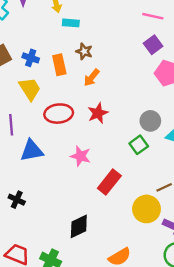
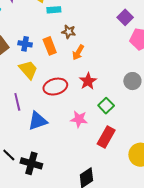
green square: (139, 145) -> (106, 106), moved
black cross: (17, 200) -> (31, 163), size x1.5

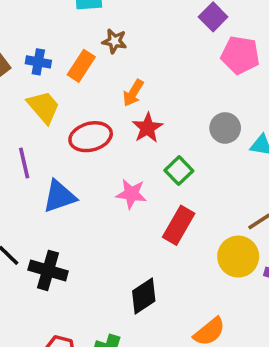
orange rectangle: (50, 46) -> (81, 66), turned 54
orange arrow: (78, 52) -> (133, 93), moved

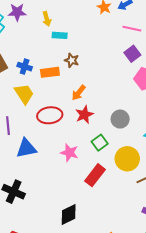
orange rectangle: (81, 66) -> (50, 72), turned 42
gray circle: (225, 128) -> (120, 119), moved
yellow circle: (238, 257) -> (127, 159), moved

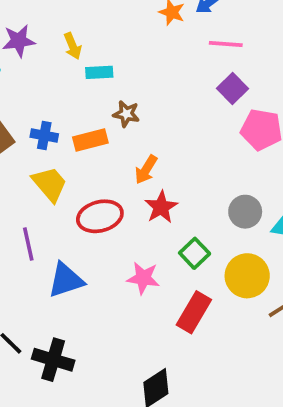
gray circle: (120, 119) -> (245, 212), moved

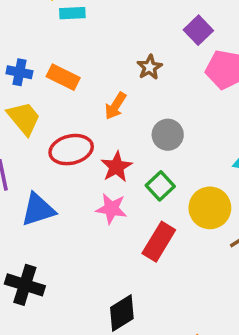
brown star: (126, 114) -> (150, 67), moved, turned 30
orange rectangle: (90, 140) -> (63, 77), turned 40
red star: (161, 207) -> (116, 167), moved
gray circle: (245, 212) -> (168, 135), moved

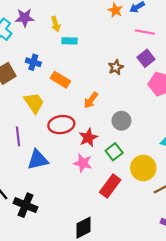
brown star: (150, 67) -> (116, 67), moved
blue cross: (19, 72) -> (33, 62), moved

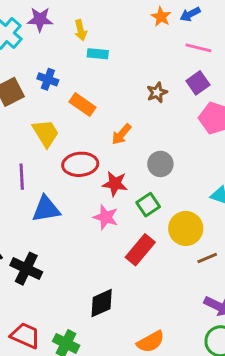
red star: (88, 138) -> (115, 184), turned 30

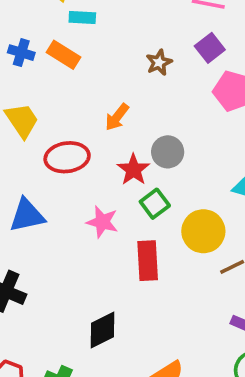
orange rectangle: (83, 105) -> (63, 55), moved
red star: (115, 184) -> (133, 170), moved, turned 30
red rectangle: (140, 250) -> (148, 261), turned -40

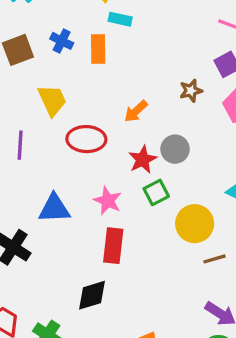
orange rectangle: (63, 55) -> (98, 49), turned 48
brown star: (159, 62) -> (191, 91), moved
blue triangle: (27, 215) -> (54, 208), moved
red rectangle: (148, 261) -> (113, 246), moved

